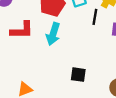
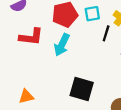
black square: (78, 75) -> (82, 89), size x1.5

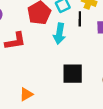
cyan arrow: (62, 45) -> (59, 34), moved

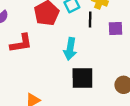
cyan arrow: (59, 34) -> (70, 49), moved

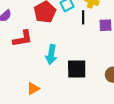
cyan arrow: (70, 49) -> (51, 55), moved

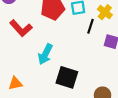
red L-shape: (23, 39) -> (21, 28), turned 40

